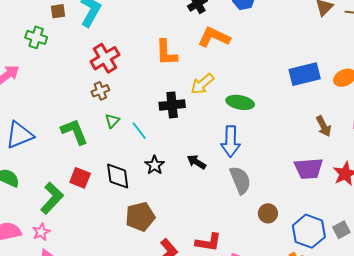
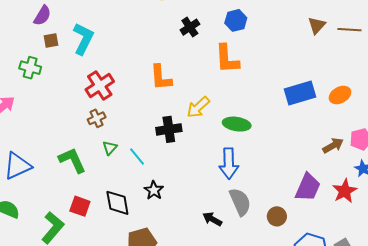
orange L-shape: (214, 37) -> (227, 59), moved, turned -116
brown arrow: (324, 126) -> (333, 146), moved, turned -90
black arrow: (196, 162) -> (212, 219), moved
purple trapezoid: (309, 169) -> (308, 187), turned -60
brown circle: (268, 213) -> (277, 216), moved

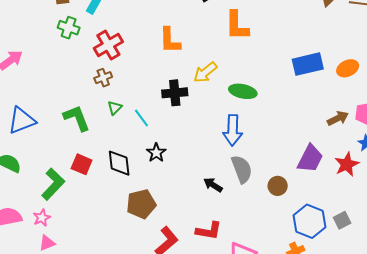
green cross: (30, 68) -> (69, 28), moved

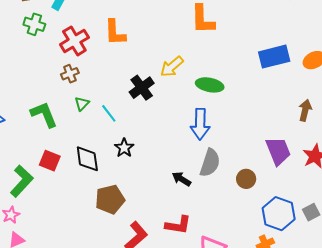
orange L-shape: (170, 40) -> (115, 32), moved
black cross: (175, 93) -> (142, 88), turned -30
brown arrow: (338, 118) -> (305, 110), turned -50
purple trapezoid: (310, 159) -> (278, 151), turned -48
gray semicircle: (242, 169) -> (210, 163), turned 40

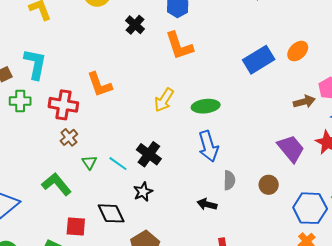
red cross: (74, 41) -> (63, 105), turned -32
black cross: (142, 88) -> (149, 154), moved
brown arrow: (305, 110) -> (304, 102), turned 80
black star: (124, 148) -> (143, 192), turned 30
gray semicircle: (210, 163) -> (229, 180), size x0.7

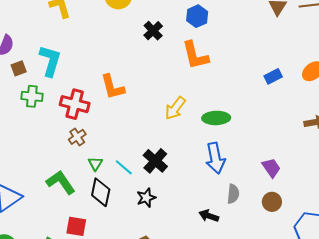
blue rectangle: (259, 60) -> (273, 76), size x0.6
purple trapezoid: (291, 149) -> (271, 168), moved, size x0.7
black diamond: (111, 213) -> (101, 192), moved, turned 32

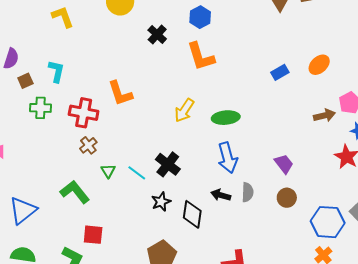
cyan L-shape: (50, 61) -> (56, 71), size x0.7
black diamond: (101, 192) -> (192, 214), moved
black arrow: (209, 216) -> (221, 195), moved

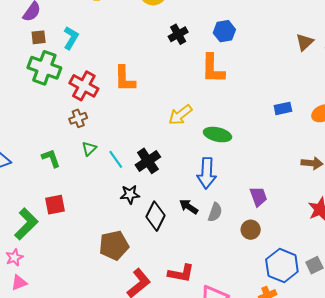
green cross: (40, 108) -> (44, 68), size x1.5
green L-shape: (75, 192) -> (51, 158), size x0.7
red square: (93, 235) -> (55, 205), turned -35

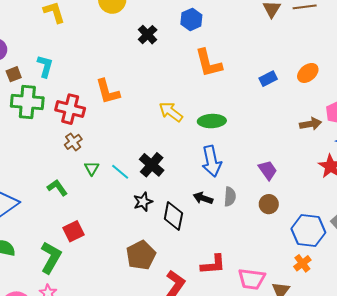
orange L-shape: (213, 69) -> (208, 63), moved
yellow arrow: (180, 115) -> (171, 112), turned 90

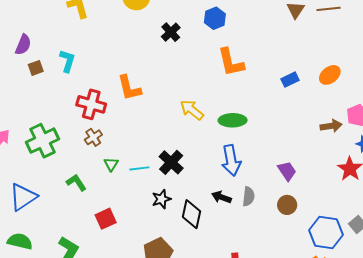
green cross: (27, 102) -> (42, 141), moved, turned -32
cyan line: (120, 172) -> (139, 168), turned -48
red square: (73, 231) -> (106, 219), moved

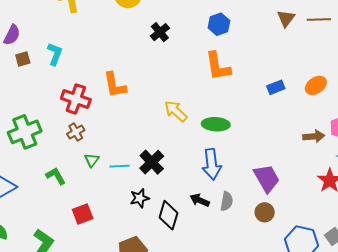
blue hexagon: (215, 18) -> (219, 24), moved
purple trapezoid: (287, 171) -> (267, 178), size x1.4

